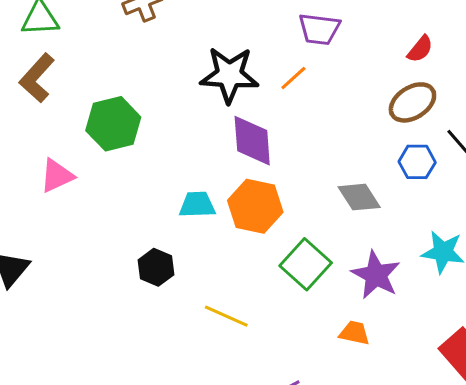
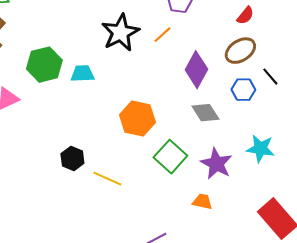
black star: (229, 75) -> (120, 33), turned -30
purple diamond: (252, 141) -> (196, 70), moved, turned 33
cyan trapezoid: (197, 205) -> (82, 74), moved
yellow line: (226, 316) -> (107, 179), moved

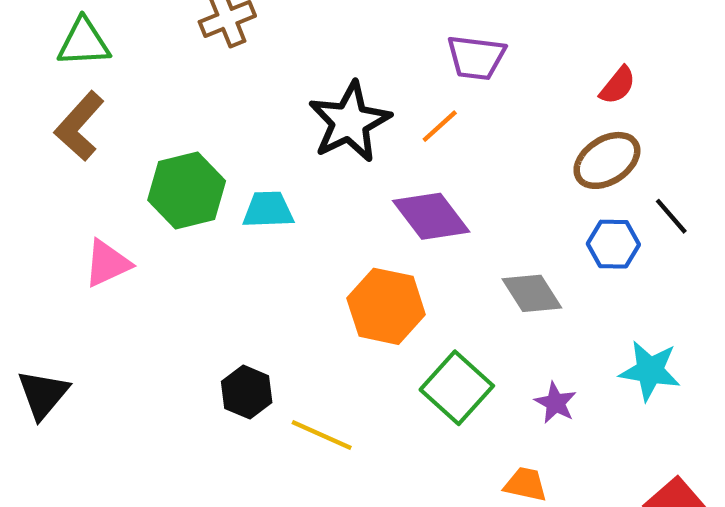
purple diamond: (196, 70) -> (431, 216), moved, turned -66
purple star: (216, 164) -> (555, 403), size x0.6

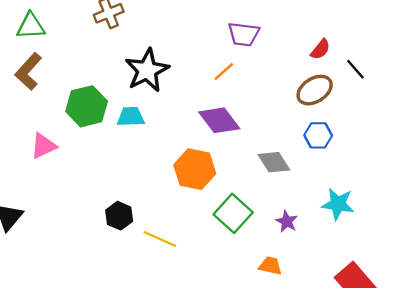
black star: (350, 122) -> (147, 70), moved
black line: (671, 216) -> (355, 69), moved

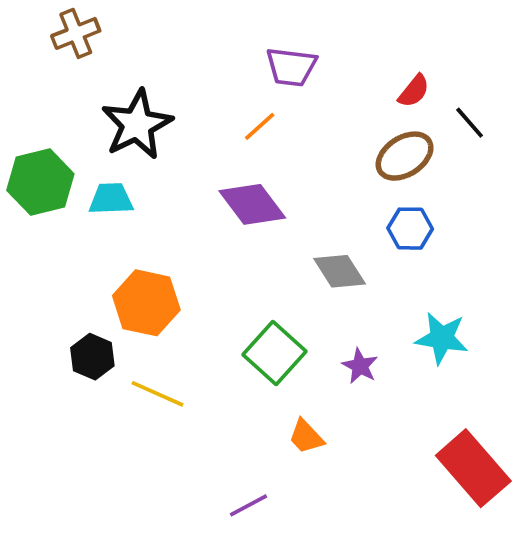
orange hexagon: (195, 169) -> (146, 303), moved
orange trapezoid: (270, 266) -> (306, 437), moved, turned -145

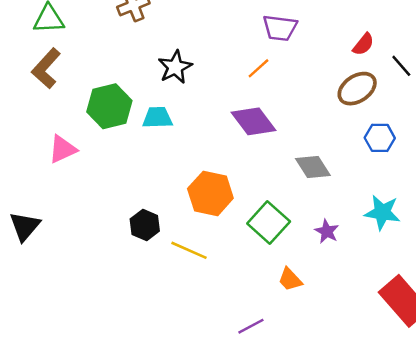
black star: (137, 124) -> (175, 67), size x0.7
blue hexagon: (410, 229) -> (380, 138), moved
orange hexagon: (146, 303) -> (210, 193), moved

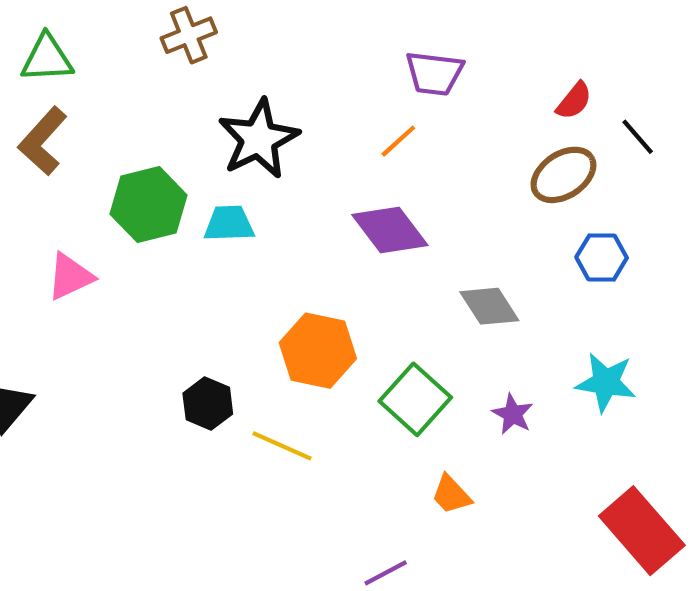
black star: (175, 67) -> (259, 139), size x1.4

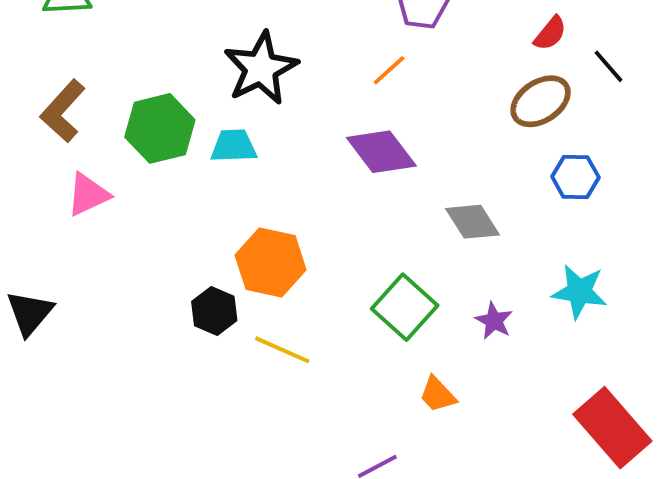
brown L-shape: (43, 141) -> (63, 111), moved
orange hexagon: (318, 351) -> (271, 262), moved

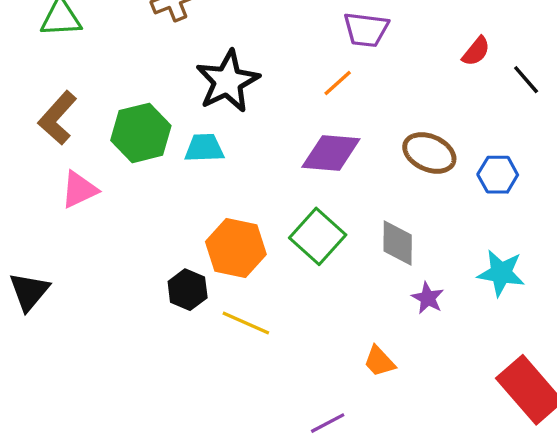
brown ellipse: (541, 101) -> (429, 153), moved, turned 57
purple diamond: (381, 152) -> (331, 153), turned -48
gray diamond: (473, 222) -> (398, 243), moved, turned 33
green square: (405, 307) -> (318, 236), moved

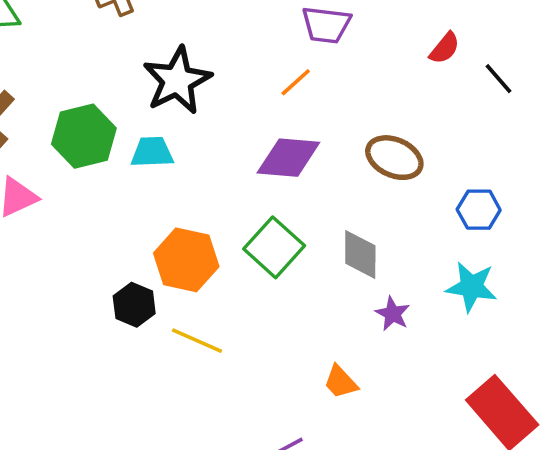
blue hexagon: (498, 175) -> (479, 210), moved

